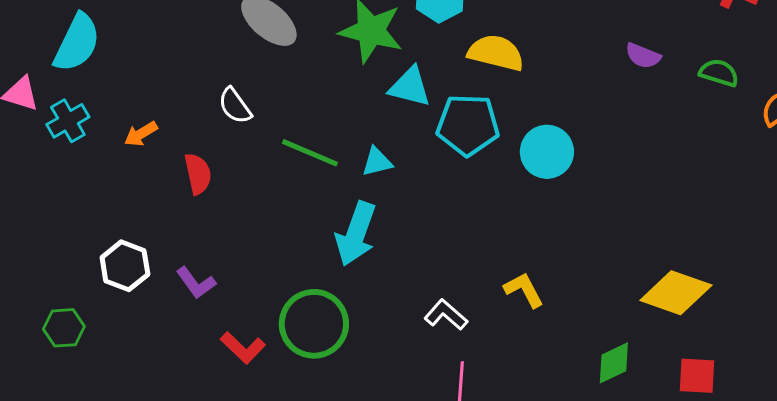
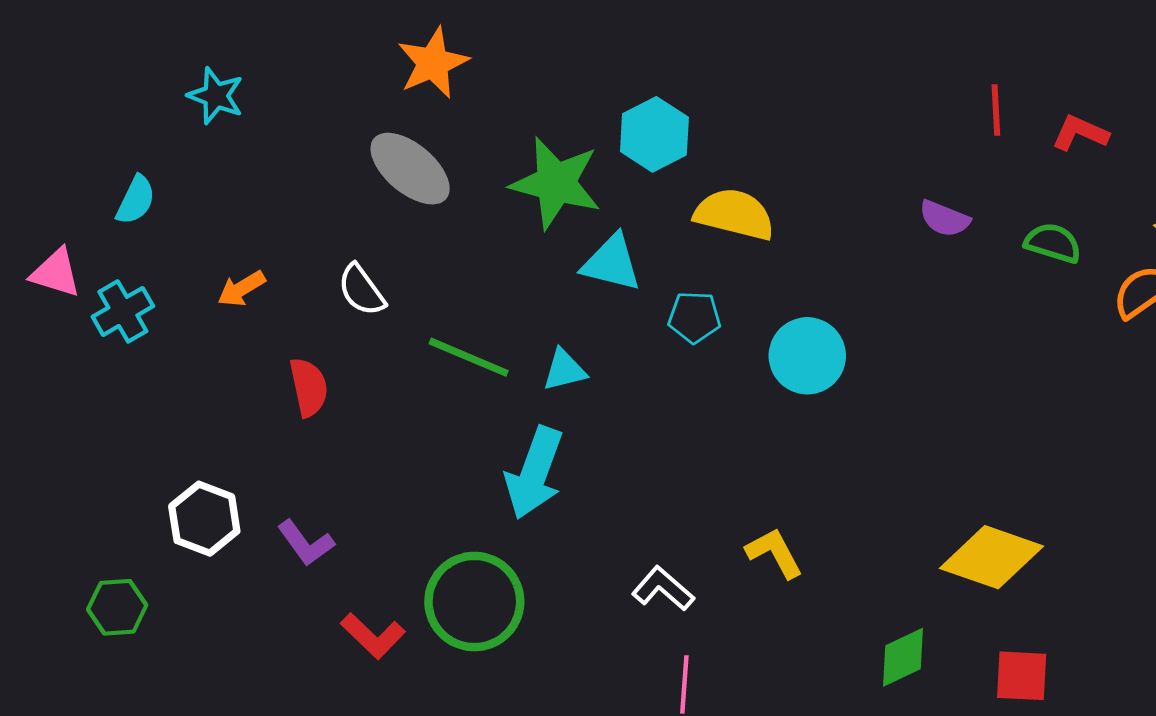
cyan semicircle: (77, 43) -> (136, 200), size x0.6
cyan pentagon: (468, 125) -> (694, 317), size x0.6
orange arrow: (141, 134) -> (241, 289), moved

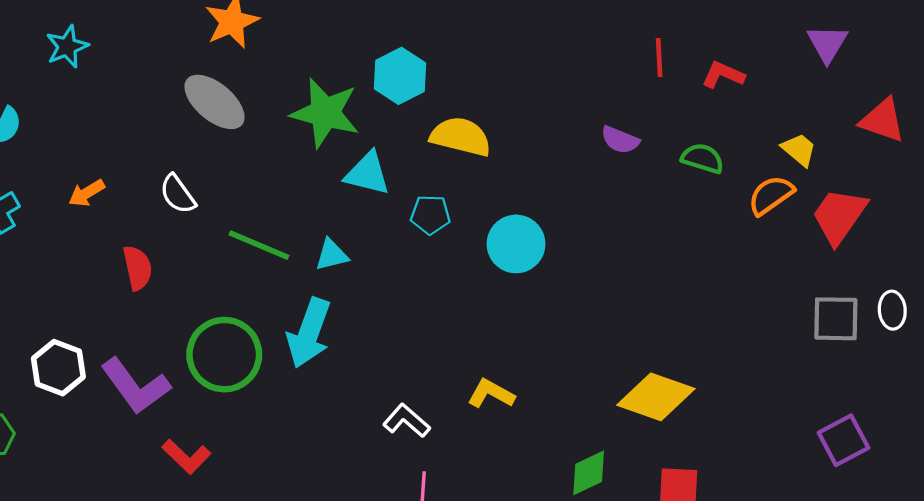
cyan star: (216, 96) -> (67, 47), turned 30
purple L-shape: (306, 543) -> (135, 386), size x1.6
yellow L-shape: (774, 553) -> (491, 394), turned -33
green circle: (474, 602) -> (224, 355), moved

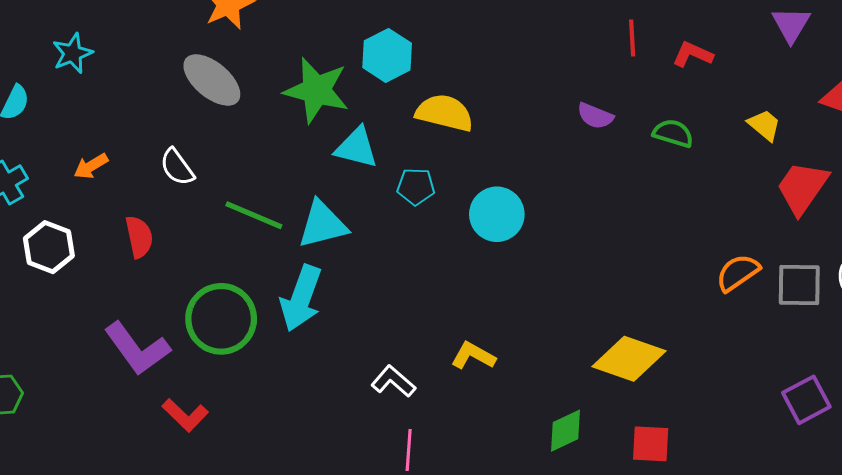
cyan star: (67, 47) -> (72, 53), moved
orange semicircle: (771, 195) -> (738, 273), moved
cyan triangle: (332, 255) -> (323, 225), size x1.6
white hexagon: (58, 368) -> (49, 247), moved

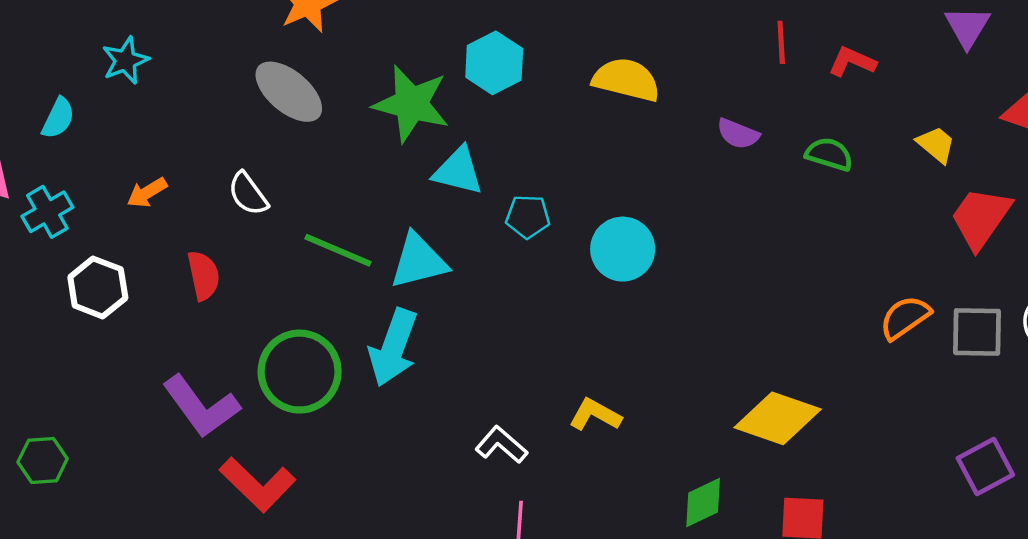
yellow semicircle: (445, 113) -> (626, 80), moved
red L-shape: (185, 415) -> (258, 484), size x1.4

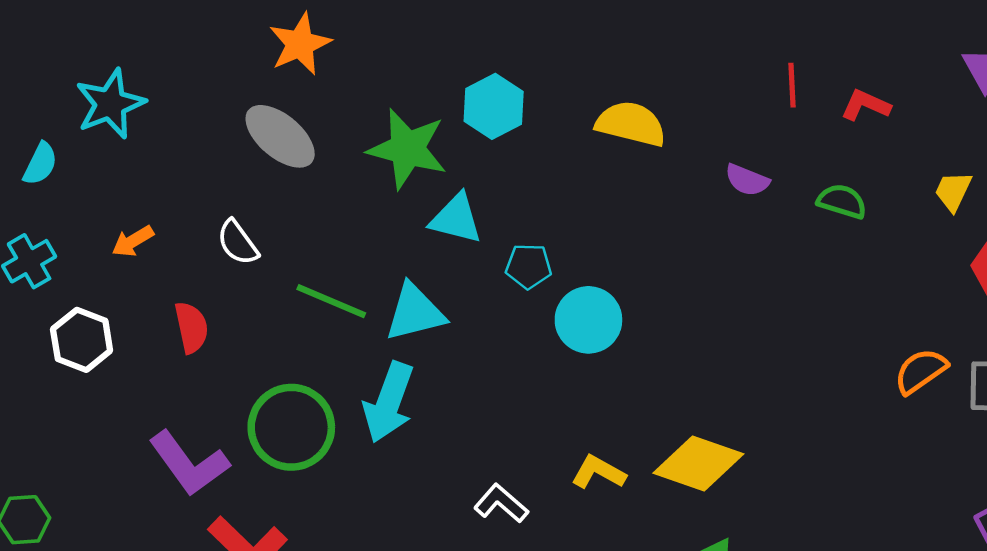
cyan star: (125, 60) -> (110, 104), size x1.4
yellow trapezoid: (936, 145) -> (953, 191), turned -105
cyan circle: (623, 249) -> (588, 320), moved
yellow diamond: (778, 418) -> (698, 463), moved

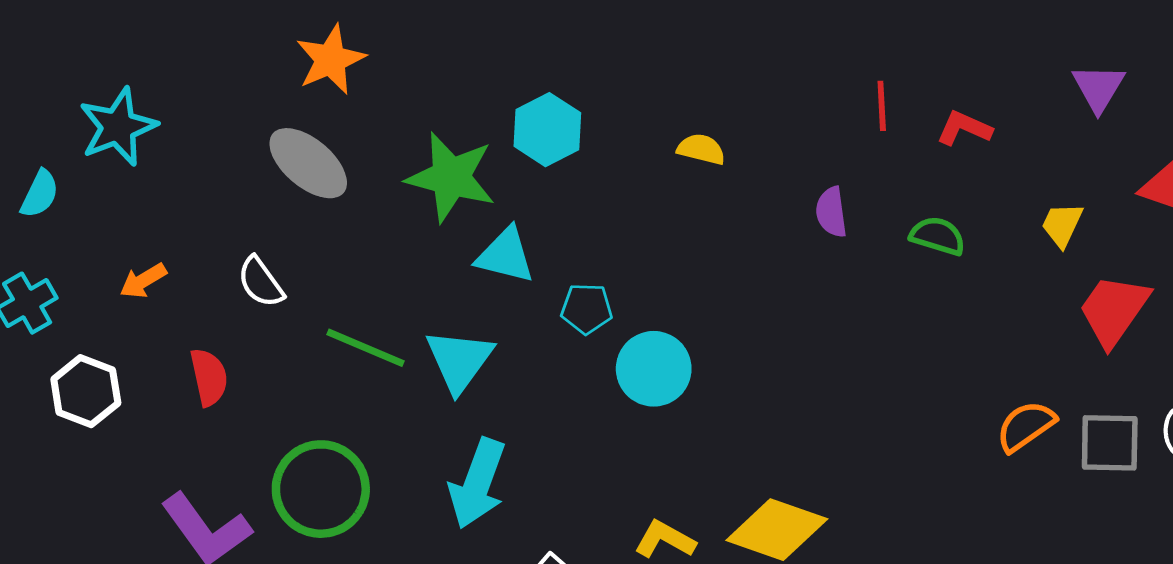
yellow semicircle: (631, 124) -> (701, 149), size x0.6
purple semicircle: (747, 180) -> (831, 212), turned 60
cyan triangle: (415, 312) -> (459, 360), turned -40
cyan arrow: (389, 402) -> (477, 483), moved

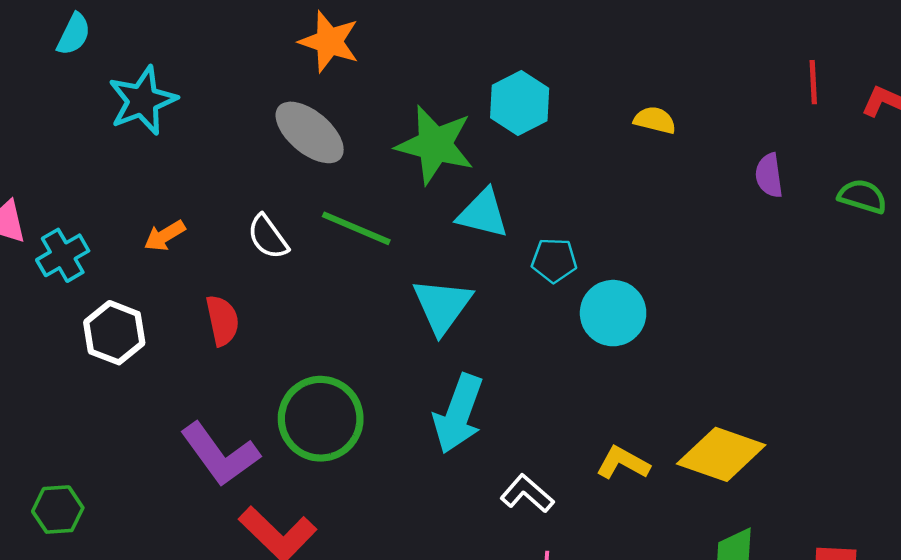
orange star: (331, 60) -> (329, 42), turned -30
cyan semicircle: (40, 194) -> (74, 34), moved
green line: (366, 348) -> (356, 228), moved

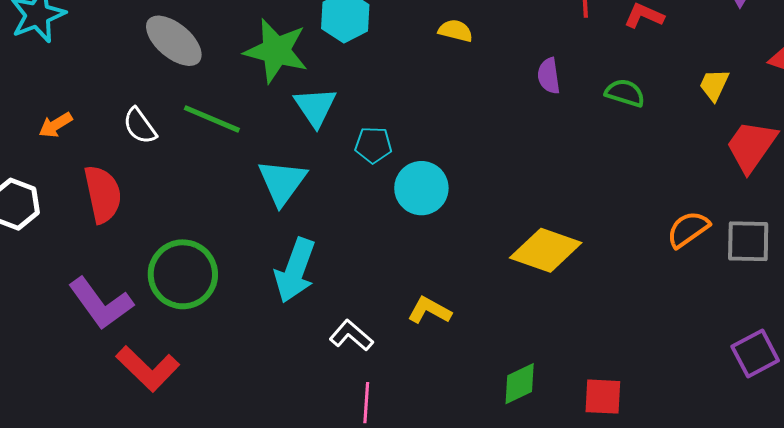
cyan triangle: (483, 214) -> (315, 107), turned 42
red semicircle: (222, 320) -> (103, 194), size x1.4
yellow diamond: (721, 454) -> (546, 250), moved

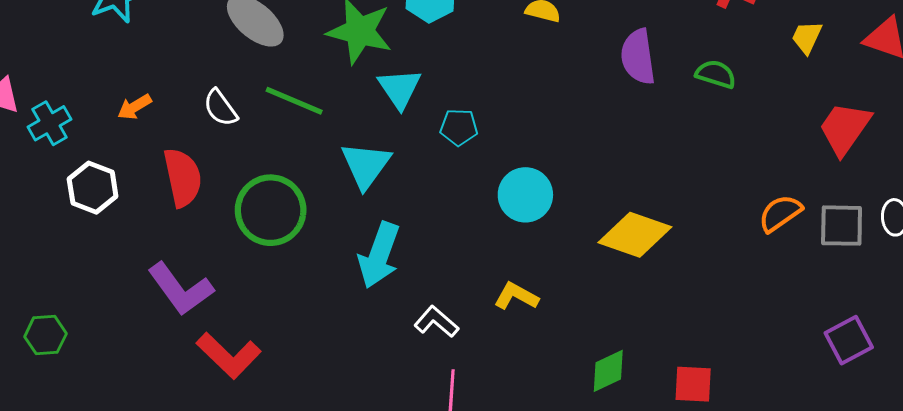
purple semicircle: (549, 76) -> (638, 57), size x1.5
yellow trapezoid: (714, 85) -> (807, 37), moved
cyan circle: (421, 188) -> (525, 195), moved
green circle: (183, 274) -> (271, 210), moved

